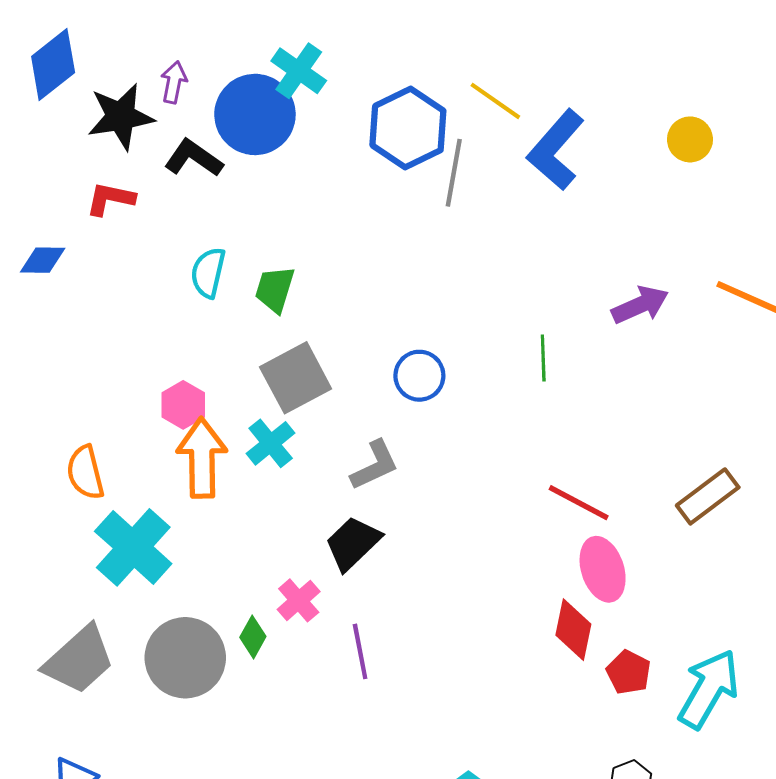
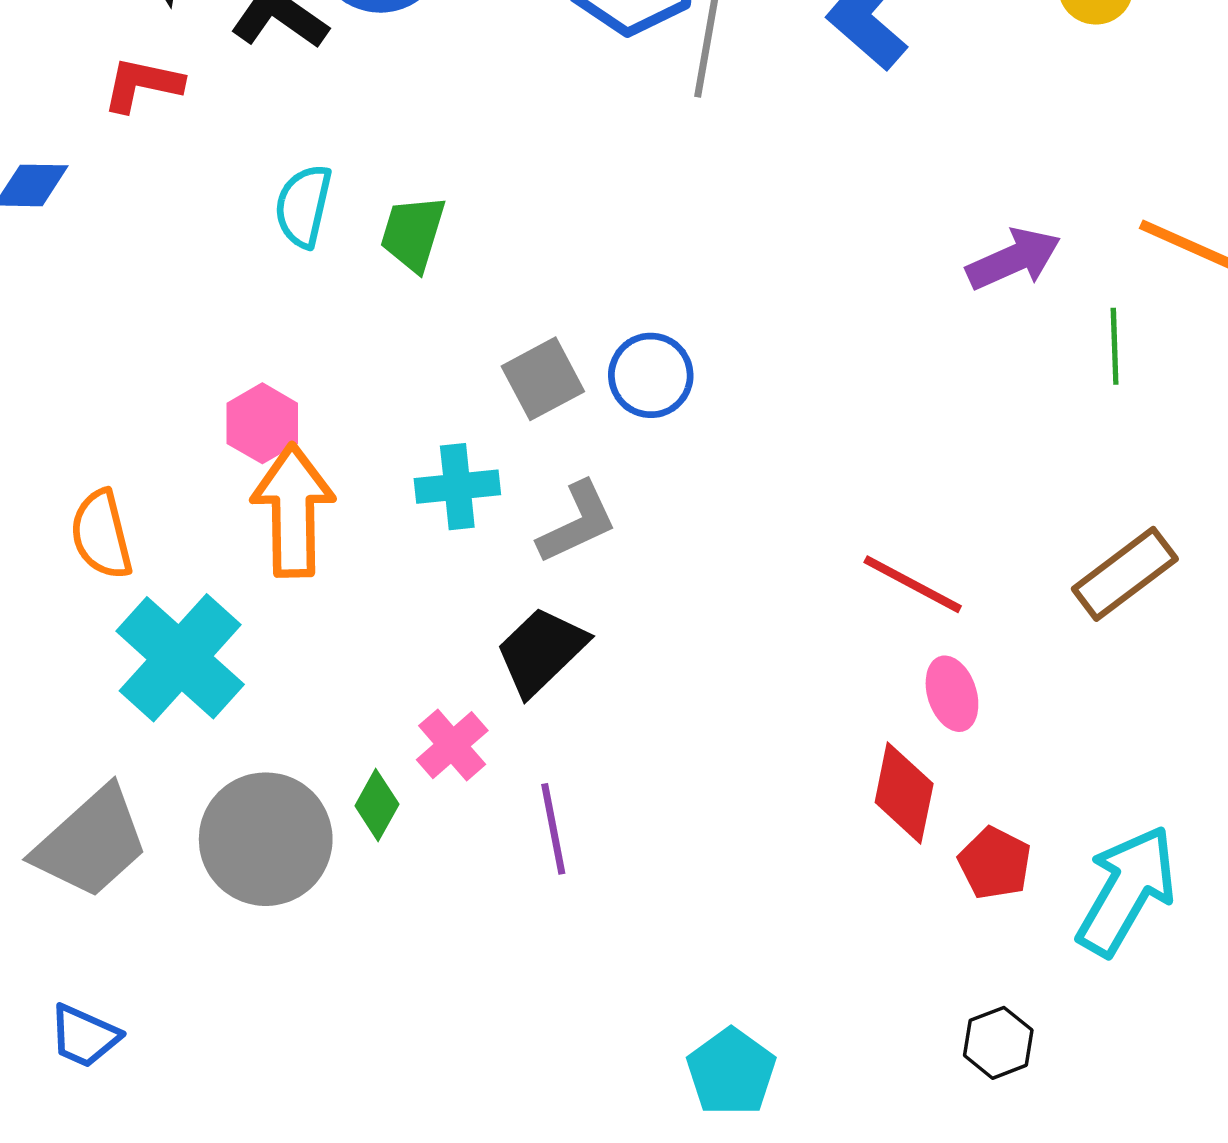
green line: (543, 358) -> (1115, 346), moved
gray square: (296, 378) -> (543, 379), moved, size x0.7
cyan cross: (271, 443) -> (457, 487), moved, turned 33
pink ellipse: (603, 569) -> (952, 694), size x0.7

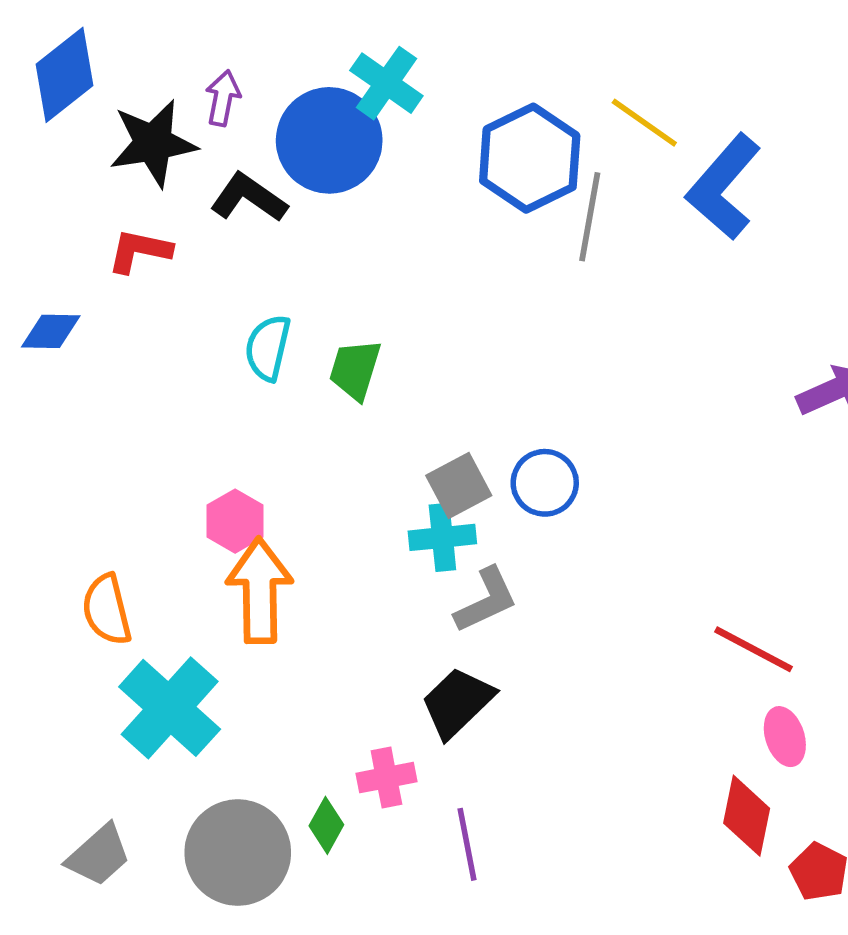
cyan cross: (457, 487) -> (442, 537), moved
pink cross: (452, 745) -> (386, 778), turned 30
gray trapezoid: (91, 843) -> (99, 855), size x0.7

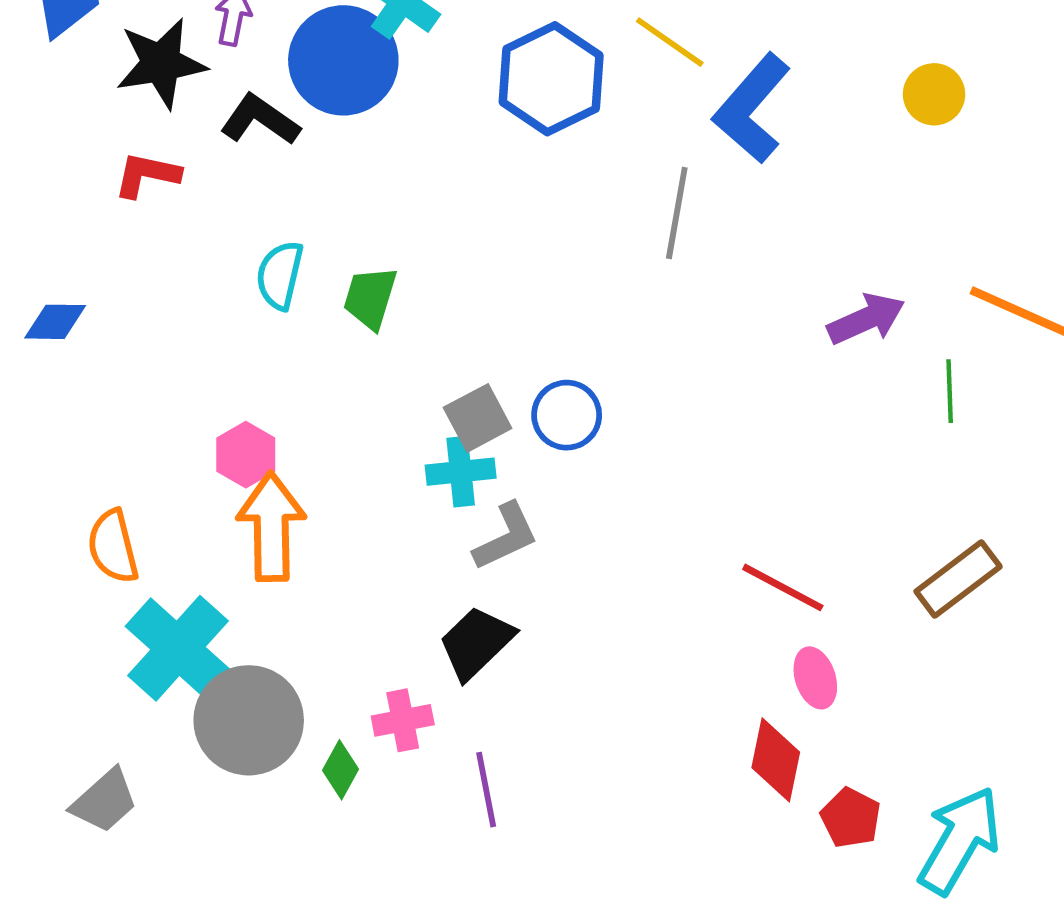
gray line: (590, 217) -> (677, 213), moved
blue diamond: (51, 331) -> (55, 322), moved
gray circle: (238, 853) -> (249, 720), moved

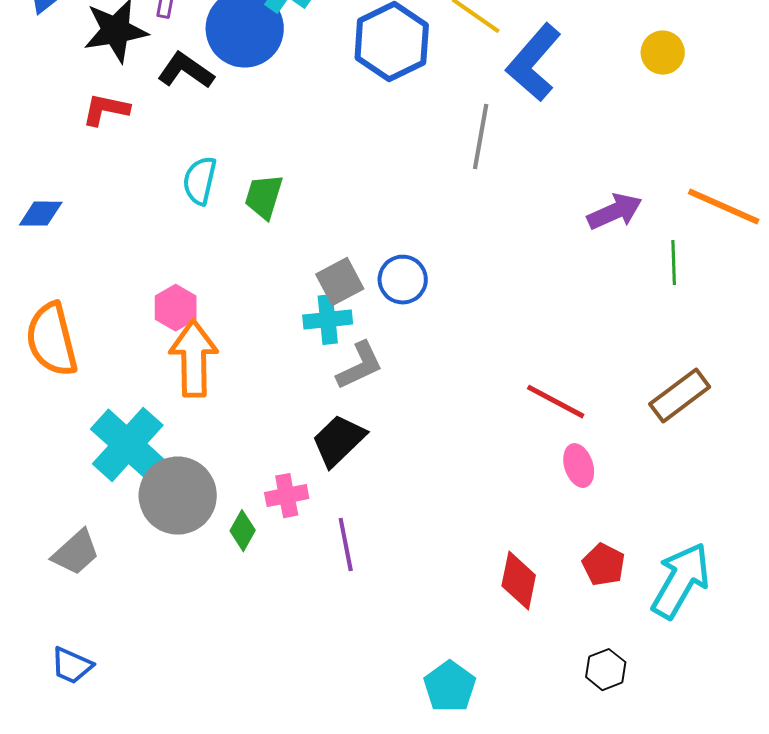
orange semicircle: (113, 547) -> (52, 340), moved, size x1.4
red diamond: (776, 760) -> (519, 581), moved

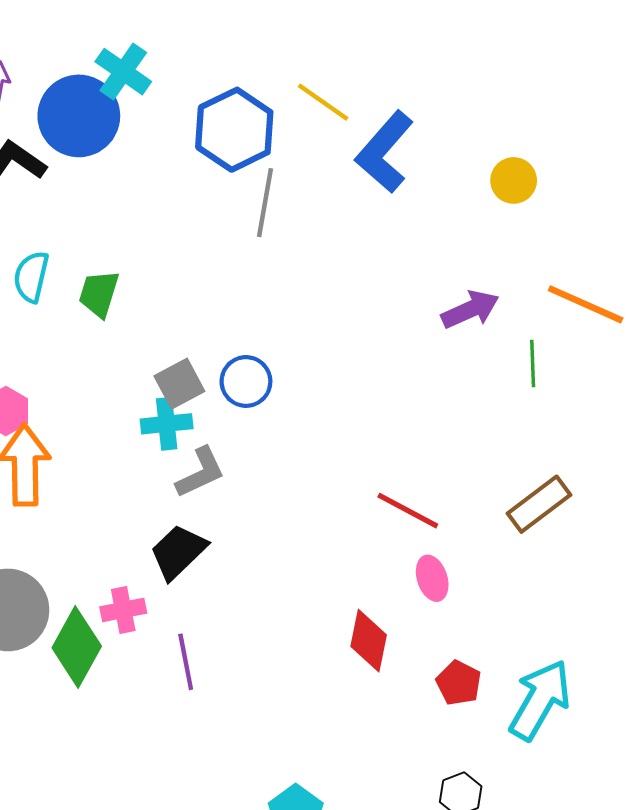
yellow circle: (663, 53) -> (514, 180), moved
gray line: (481, 137) -> (265, 203), moved
green diamond: (243, 531) -> (77, 647), size x1.8
red diamond: (519, 581) -> (369, 641), moved

